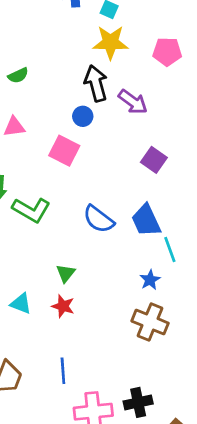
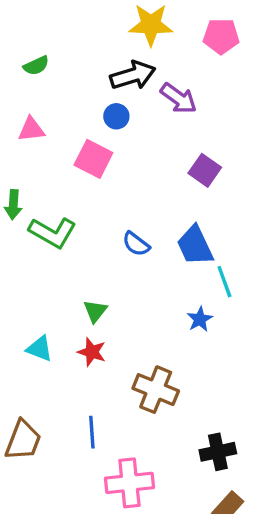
black arrow: (96, 83) -> (133, 75), turned 88
blue semicircle: (99, 219) -> (136, 244), size x0.7
brown cross: (150, 322) -> (156, 390), moved
black cross: (138, 402) -> (218, 452), moved

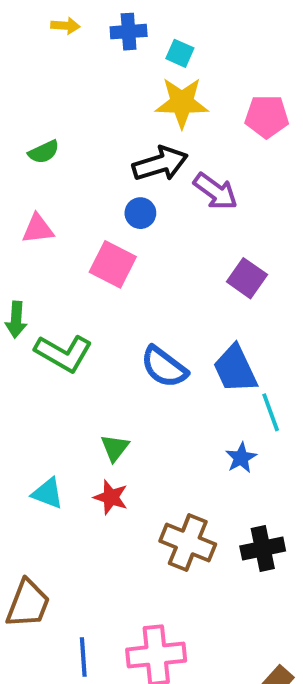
blue semicircle: (136, 244) -> (164, 367), size x1.4
blue line: (92, 432) -> (83, 657), moved
black cross: (218, 452) -> (263, 548), moved

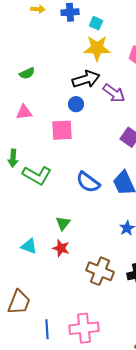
pink square: (113, 264) -> (62, 130), turned -30

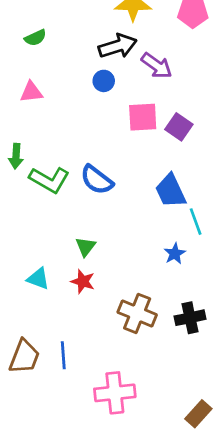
pink square: (62, 130) -> (143, 117), moved
blue semicircle: (88, 182) -> (97, 180), moved
blue line: (47, 329) -> (63, 355), moved

